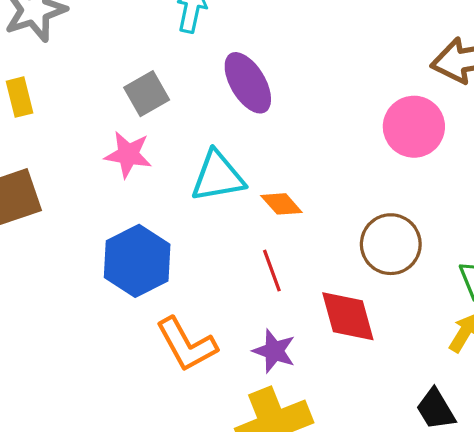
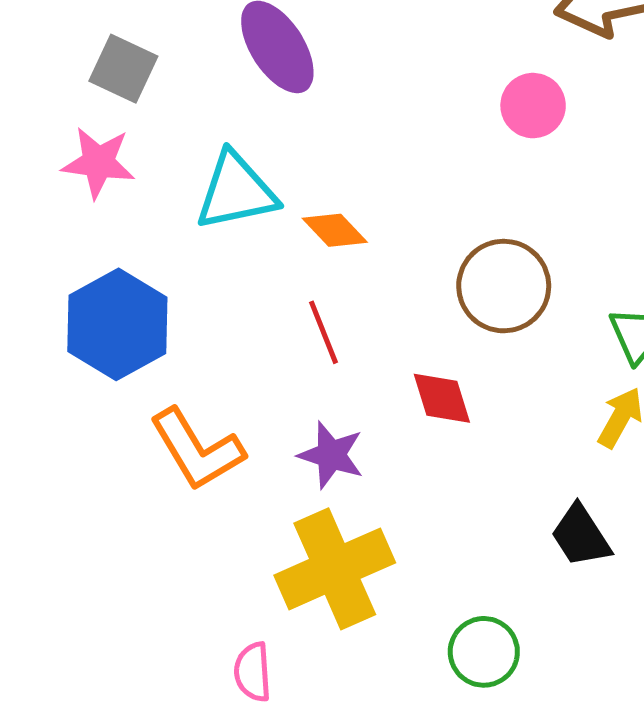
gray square: (147, 94) -> (123, 69), turned -33
pink circle: (414, 127) -> (533, 106), size x0.7
red diamond: (348, 316) -> (442, 398), size x0.7

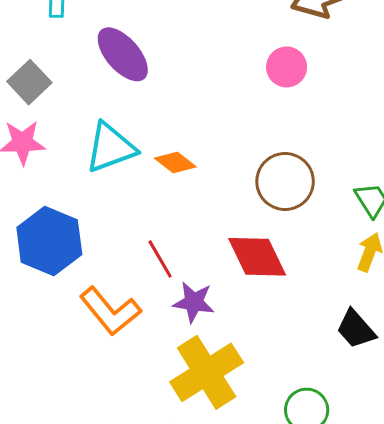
gray square: (123, 69) -> (29, 82), turned 30
red line: (324, 332) -> (160, 259), moved
red diamond: (442, 398) -> (257, 257), size x1.5

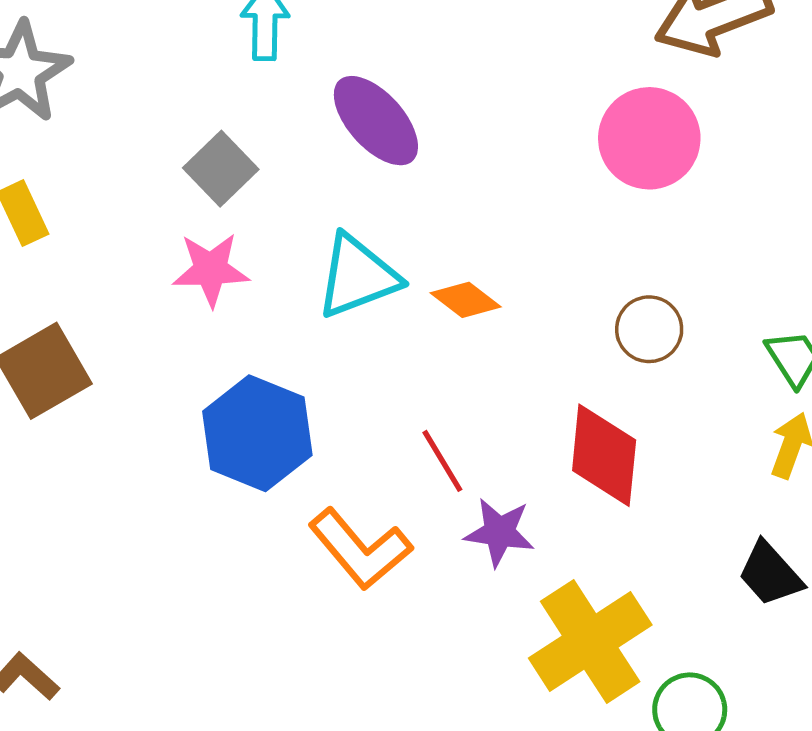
pink circle: (287, 67) -> (649, 138), size x1.5
brown circle: (285, 181) -> (649, 329), size x0.7
red diamond: (257, 257) -> (604, 455), turned 32
yellow cross: (207, 372) -> (590, 642), moved

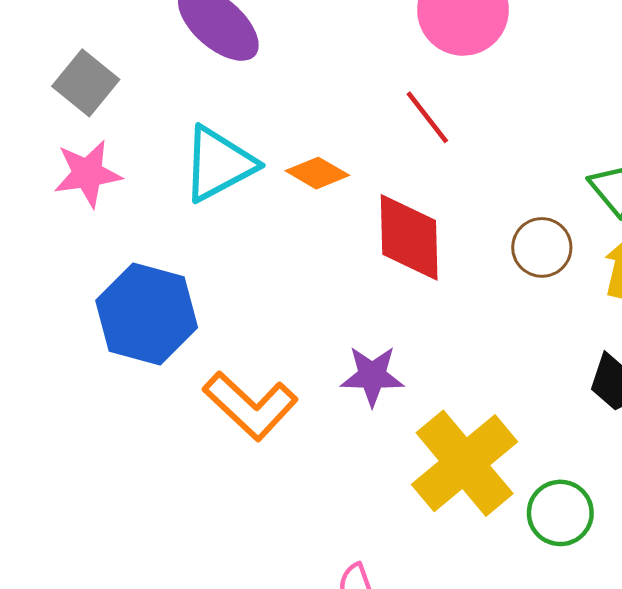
brown circle: (649, 329) -> (542, 247), moved
red diamond: (604, 455) -> (409, 237), moved
red line: (442, 461) -> (427, 117), moved

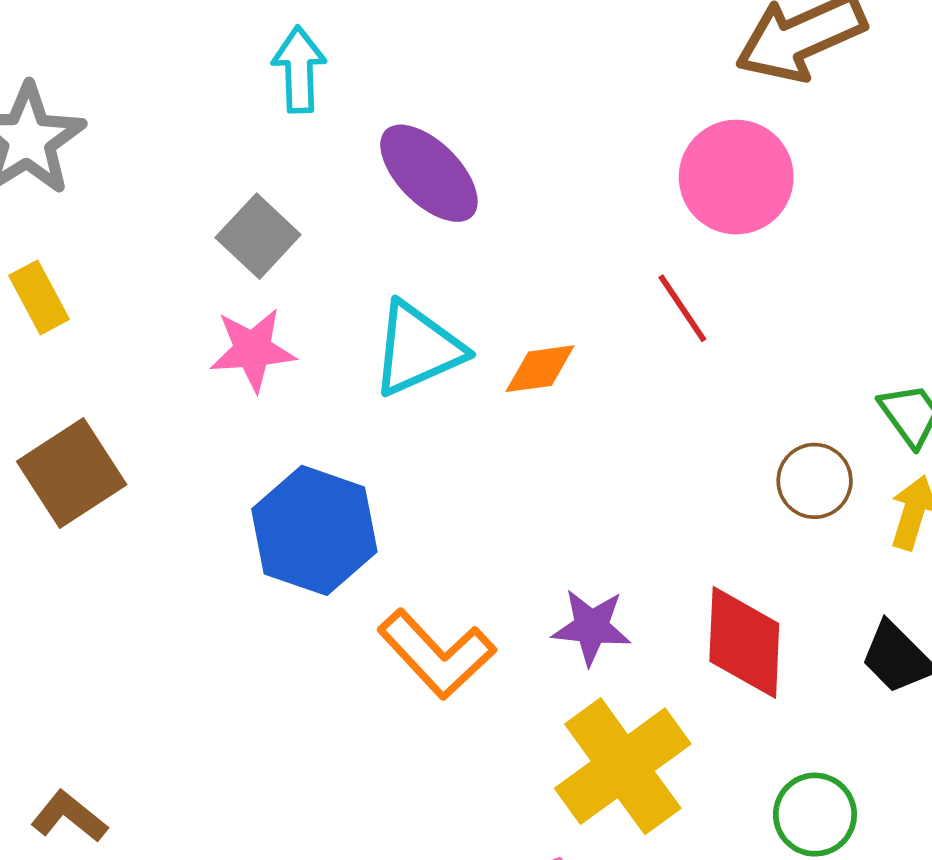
orange diamond: (317, 173) -> (540, 369), turned -42
red diamond: (409, 237) -> (744, 642), moved
yellow cross: (465, 463) -> (623, 766), moved

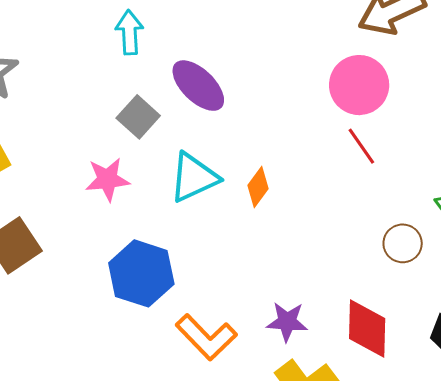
gray square: (258, 236) -> (138, 117), moved
red line: (682, 308) -> (361, 146), moved
orange diamond: (540, 369) -> (258, 187), turned -45

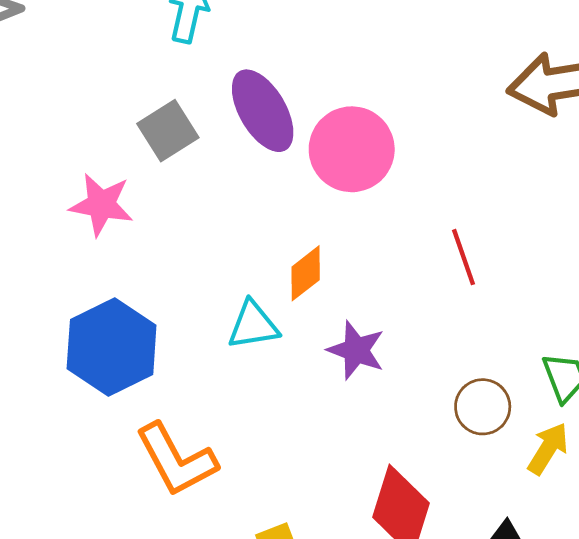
pink circle: (359, 85) -> (352, 149), moved
cyan triangle: (194, 178) -> (253, 325), moved, size x0.7
purple star: (287, 322) -> (356, 350), moved

